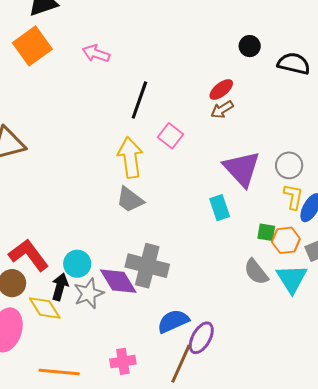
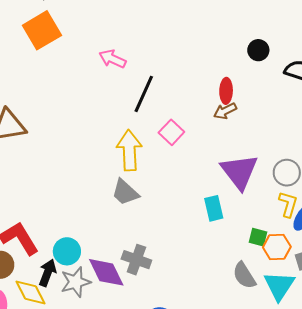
pink arrow: (96, 53) -> (112, 59), moved
red ellipse: (221, 90) -> (226, 91), turned -55
gray cross: (147, 266) -> (136, 260), size x0.7

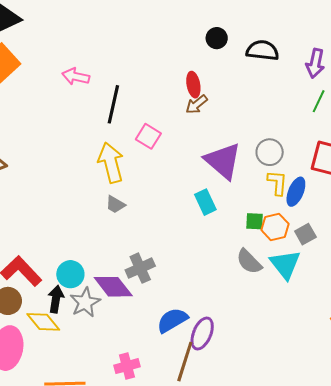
gray trapezoid: (125, 192) -> (115, 204), size x0.7
gray cross: (136, 260) -> (140, 268), turned -32

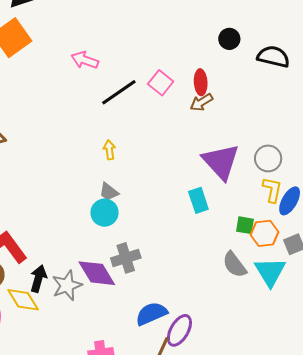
black line: (113, 104) -> (119, 92), turned 36
pink square: (148, 136) -> (161, 83), moved
yellow arrow: (111, 163) -> (109, 150), size x0.5
cyan circle: (70, 274) -> (105, 213), moved

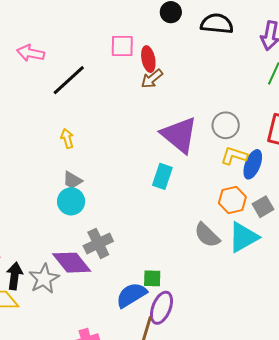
pink square: (161, 83) -> (122, 46), moved, turned -30
yellow L-shape: (272, 190) -> (234, 156), turned -76
cyan rectangle: (198, 200) -> (162, 176), turned 45
green square: (245, 225) -> (152, 278), moved
cyan triangle: (270, 272) -> (243, 237), turned 40

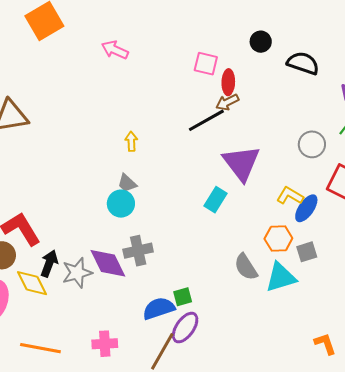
black line: (69, 80) -> (206, 120), moved
gray circle: (226, 125) -> (312, 144), moved
green square: (152, 278) -> (183, 297), turned -30

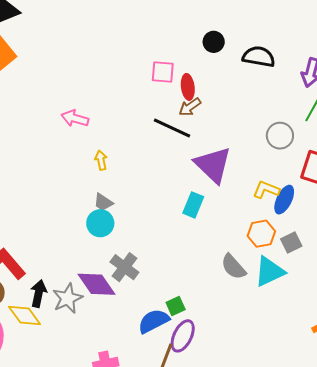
pink arrow: (115, 50) -> (75, 118), moved
black line: (206, 120) -> (172, 128), turned 63
gray cross: (138, 251) -> (124, 267), turned -32

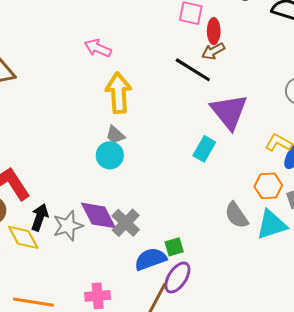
yellow arrow: (101, 160) -> (118, 93), size x2.0
gray cross: (124, 267) -> (126, 223), moved

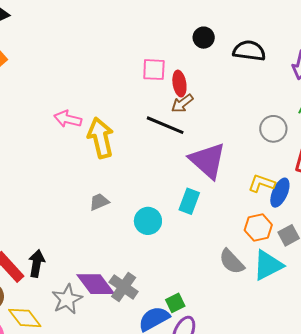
yellow arrow: (118, 93) -> (101, 138), moved
gray trapezoid: (115, 135) -> (99, 202), turned 125
cyan circle: (110, 155) -> (148, 221), moved
black arrow: (40, 217) -> (37, 263), moved

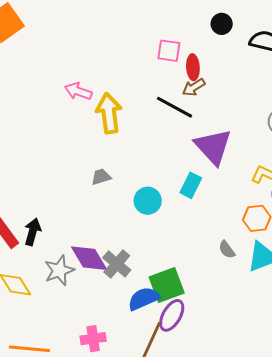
gray semicircle: (232, 262) -> (227, 250), size x0.7
green square: (175, 303) -> (167, 285), size x1.8

